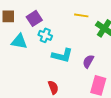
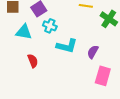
red semicircle: (53, 87) -> (33, 61), moved

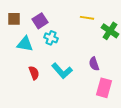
cyan L-shape: (67, 46) -> (62, 71), moved, turned 35
purple semicircle: (93, 52) -> (94, 64), turned -48

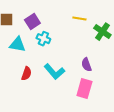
red semicircle: (34, 73) -> (26, 74), turned 40
pink rectangle: (104, 88) -> (84, 89), moved

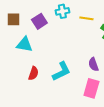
cyan cross: (43, 39) -> (62, 11), moved, turned -32
cyan L-shape: (54, 72) -> (61, 71), turned -75

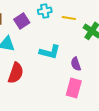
cyan L-shape: (61, 71) -> (50, 52), moved, turned 40
red semicircle: (33, 73) -> (16, 73), size x1.5

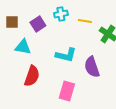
purple semicircle: (76, 64) -> (92, 67), size x1.5
pink rectangle: (74, 88) -> (67, 91), moved

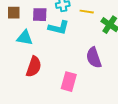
purple square: (38, 24) -> (40, 15), turned 35
cyan L-shape: (66, 55) -> (59, 28), moved

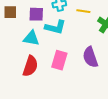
cyan triangle: (25, 38) -> (31, 38), moved
pink rectangle: (69, 82) -> (59, 60), moved

